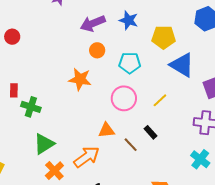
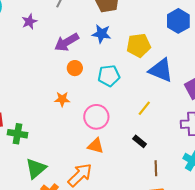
orange star: (80, 79) -> (62, 99), size x0.7
pink circle: (124, 98) -> (96, 117), moved
orange triangle: (106, 130) -> (96, 146), turned 30
brown line: (131, 145) -> (156, 168), moved, turned 49

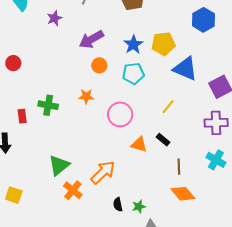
blue star: (101, 34) -> (133, 45), moved, turned 30
green cross: (18, 134) -> (48, 105), moved
orange triangle: (96, 146) -> (139, 145), moved

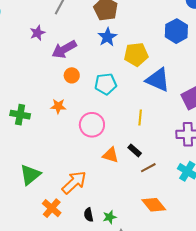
purple star: (54, 18) -> (37, 33), moved
blue star: (133, 45) -> (107, 37), moved
yellow line: (168, 107) -> (140, 118), turned -35
brown line: (179, 167) -> (148, 168), moved, turned 63
orange cross: (73, 190) -> (52, 208), moved

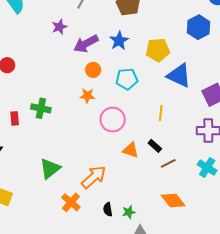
blue star: (107, 37) -> (119, 41), moved
orange star: (58, 106) -> (87, 96), moved

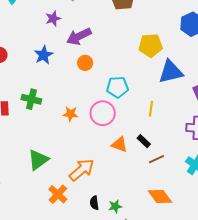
blue star: (119, 41) -> (44, 55), moved
blue triangle: (179, 76) -> (171, 72), turned -40
cyan pentagon: (127, 79) -> (117, 87), moved
orange star: (87, 96) -> (70, 114), moved

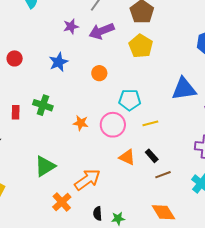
purple arrow: (79, 36) -> (102, 31), moved
yellow pentagon: (150, 45) -> (141, 46), moved, turned 30
yellow line: (151, 109) -> (150, 123), moved, turned 63

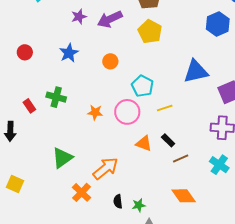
cyan pentagon: (130, 100) -> (142, 86), turned 30
red rectangle: (16, 112) -> (29, 106), turned -32

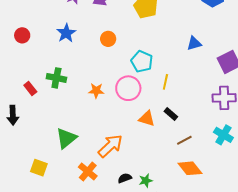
blue triangle: (196, 71) -> (194, 43), size x0.6
yellow line: (165, 108) -> (165, 82), turned -56
brown line: (181, 158) -> (184, 140), moved
yellow square: (15, 184) -> (39, 168), moved
black semicircle: (118, 201) -> (125, 178), turned 80

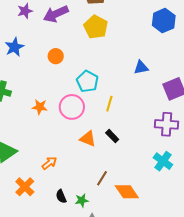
brown line: (184, 140) -> (102, 178), moved, turned -35
orange arrow: (110, 146) -> (49, 163), size x0.6
black semicircle: (125, 178) -> (61, 196), turned -96

